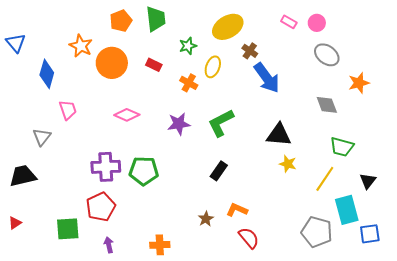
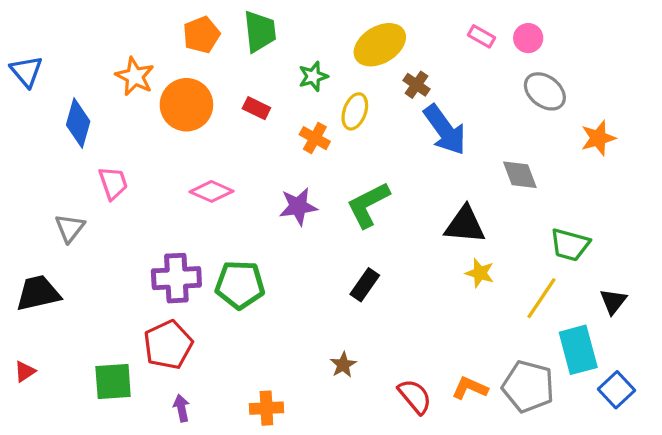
gray diamond: (327, 105) -> (520, 175), moved
orange L-shape: (237, 210) -> (470, 388), moved
blue square: (370, 234) -> (617, 390), turned -35

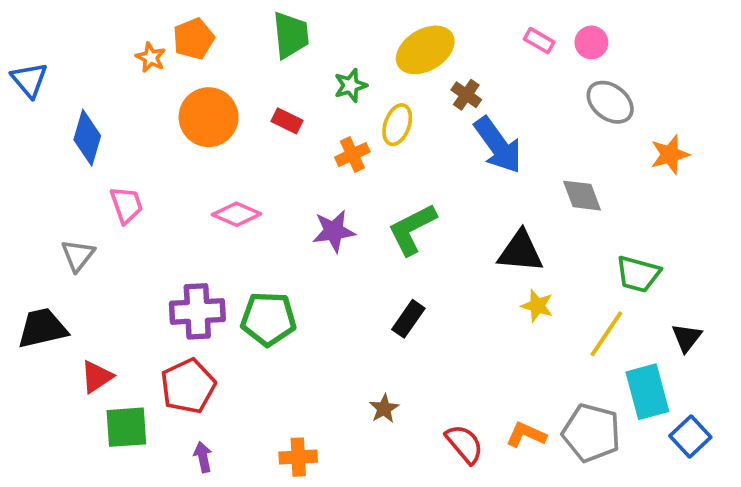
orange pentagon: (201, 35) -> (194, 39), moved
orange star: (135, 76) -> (151, 57), moved, size x0.7
orange cross: (315, 138) -> (352, 155), turned 36
red triangle: (25, 371) -> (97, 377), moved, size x1.4

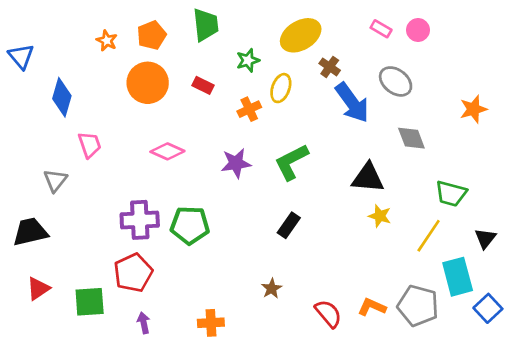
orange pentagon: (194, 39) -> (152, 35), moved
gray ellipse: (610, 102) -> (396, 81), moved
red triangle: (97, 377) -> (38, 289), moved

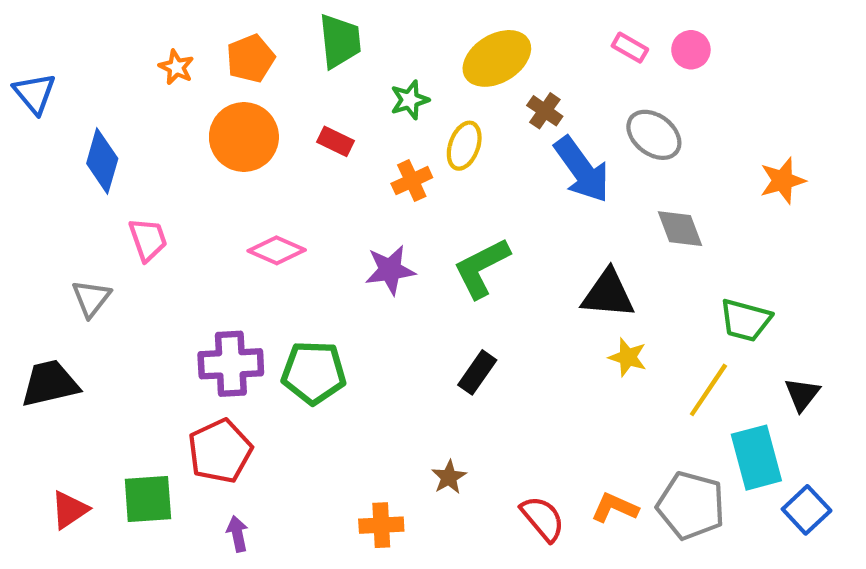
red triangle: (38, 289) -> (69, 510), moved
orange cross: (211, 323) -> (381, 525), moved

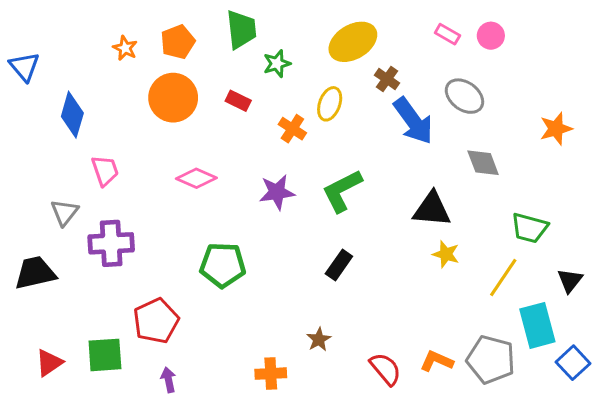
green star: (410, 100) -> (277, 64), moved
orange cross: (412, 181) -> (292, 129), turned -32
purple cross: (231, 364) -> (111, 243), moved

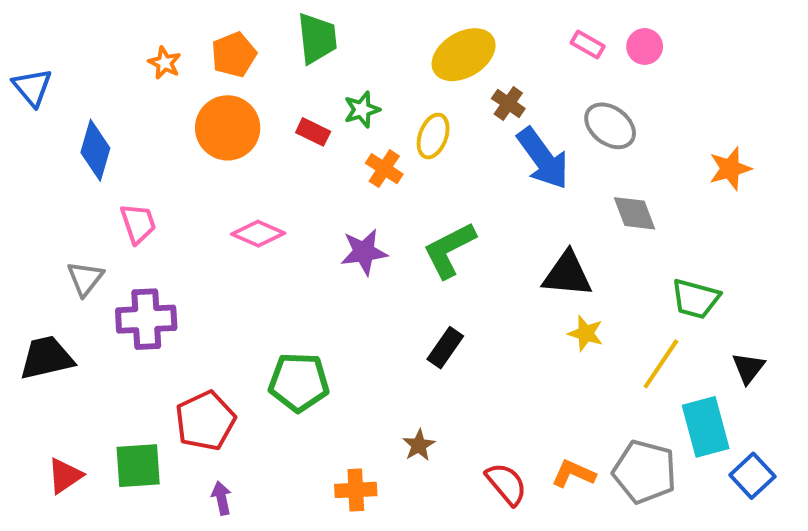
green star: (277, 64) -> (362, 110), moved
green pentagon: (223, 265) -> (299, 382), moved

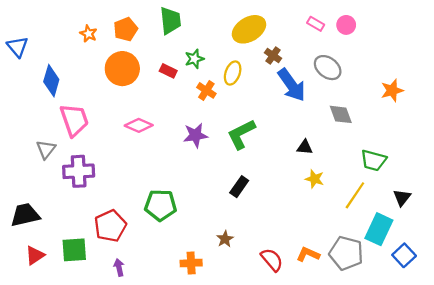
pink trapezoid: (138, 223) -> (74, 120), size x1.5
black triangle: (567, 274) -> (305, 147), size x0.6
black trapezoid: (47, 358) -> (25, 215), moved
cyan rectangle: (706, 427) -> (379, 229), turned 40

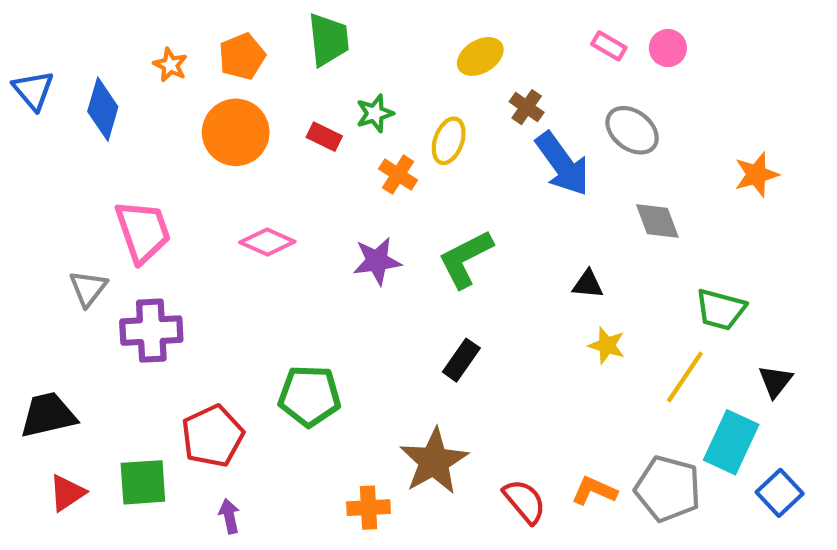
yellow ellipse: (249, 29) -> (480, 56), size x0.7
blue diamond: (51, 81) -> (103, 109), moved
brown star: (225, 239) -> (434, 461), size x2.0

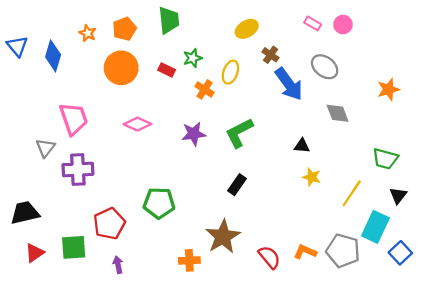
green trapezoid: (721, 309) -> (385, 159), moved

